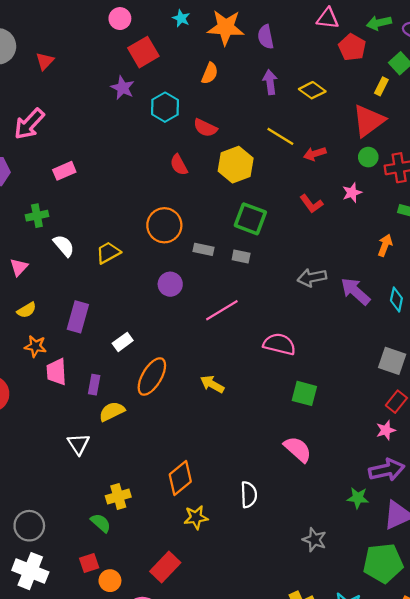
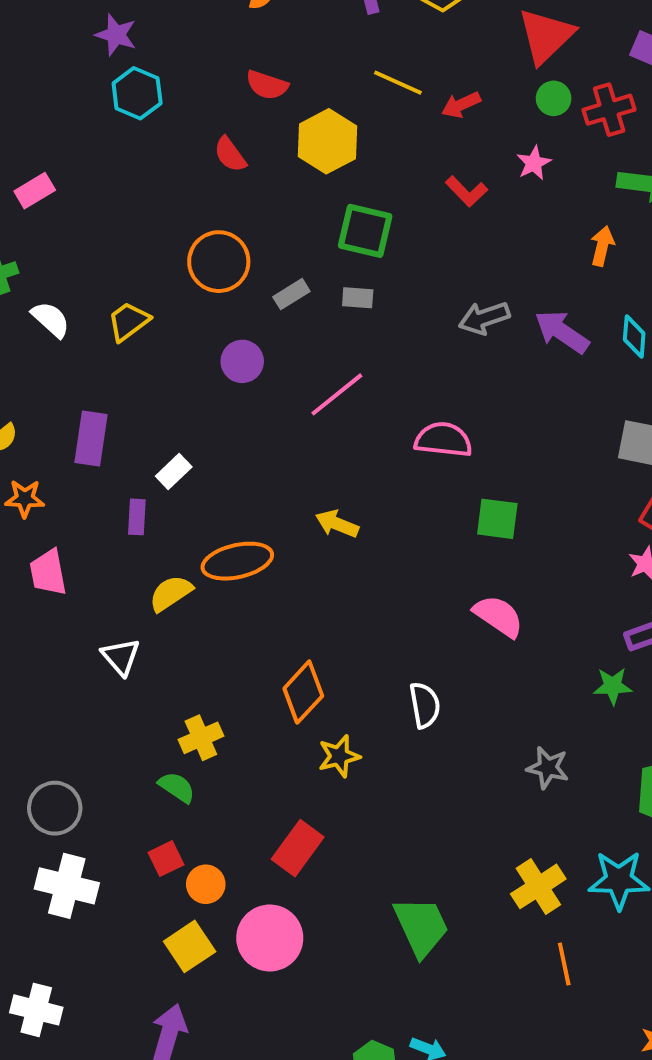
cyan hexagon: (165, 107) -> (137, 93), moved
gray rectangle: (203, 249) -> (291, 294), turned -36
pink trapezoid: (56, 372) -> (48, 572), moved
orange ellipse: (152, 377) -> (237, 561), moved, turned 54
purple rectangle: (94, 385) -> (137, 517), moved

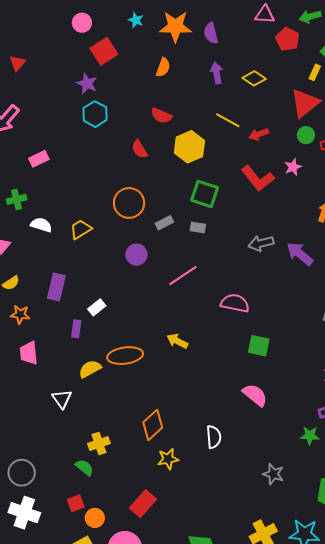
red L-shape: (467, 191) -> (258, 178), size x1.6
white semicircle: (51, 319) -> (41, 225), turned -30

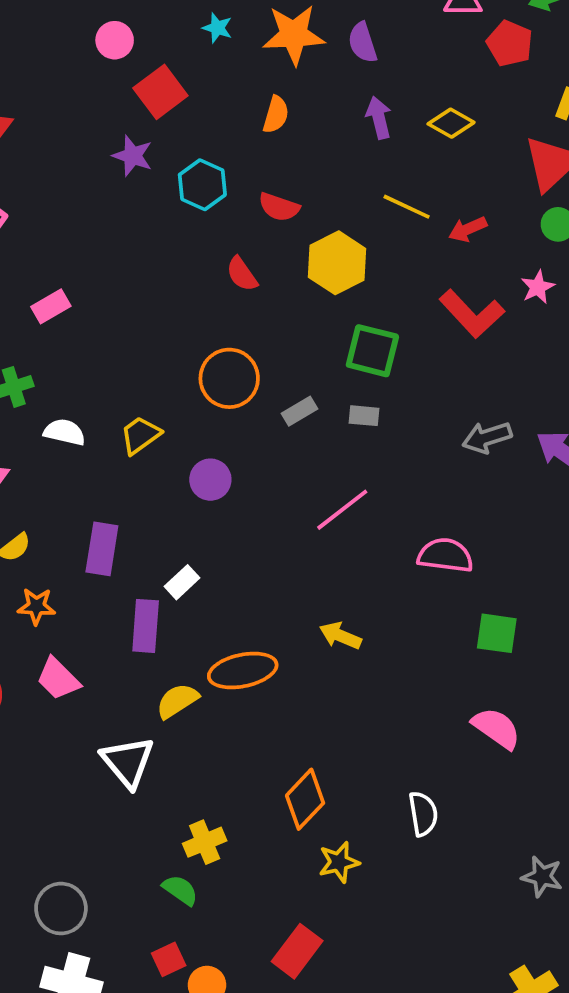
cyan hexagon: (95, 114) -> (202, 185), moved
purple circle: (136, 255) -> (210, 480), moved
purple rectangle: (76, 329) -> (146, 626), size x1.5
pink trapezoid: (29, 353) -> (58, 679), turned -35
white triangle: (62, 399) -> (128, 762), size x1.4

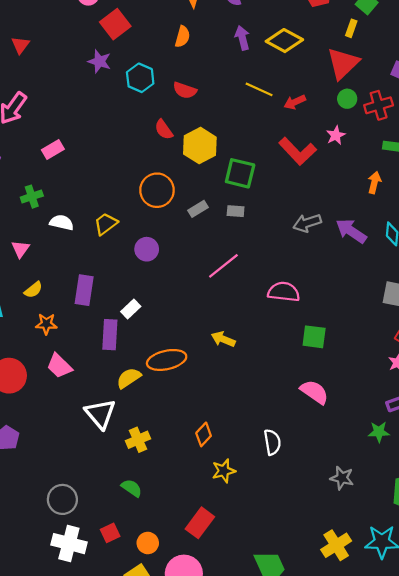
yellow diamond: (451, 123) -> (284, 41), size x1.4
yellow hexagon: (337, 263) -> (200, 146), moved
orange diamond: (305, 799) -> (204, 434), size x0.7
yellow cross: (205, 842) -> (138, 440), moved
red square: (169, 959) -> (110, 533), moved

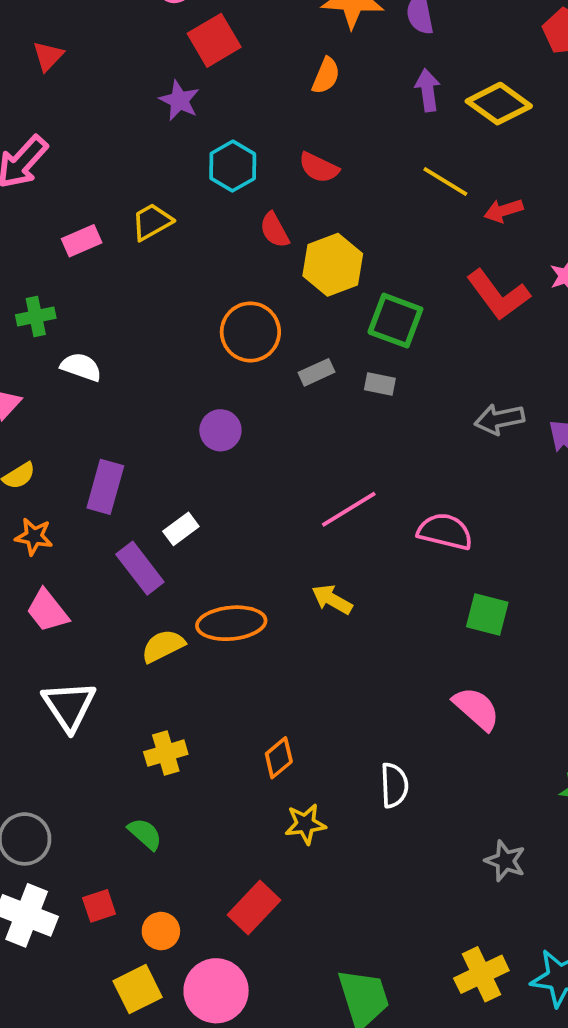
cyan hexagon: (140, 78) -> (233, 166), moved
yellow trapezoid: (106, 224) -> (152, 222), moved
pink line: (223, 266) -> (349, 509), moved
purple rectangle: (110, 335) -> (140, 568), turned -48
white triangle: (100, 414) -> (69, 706), moved

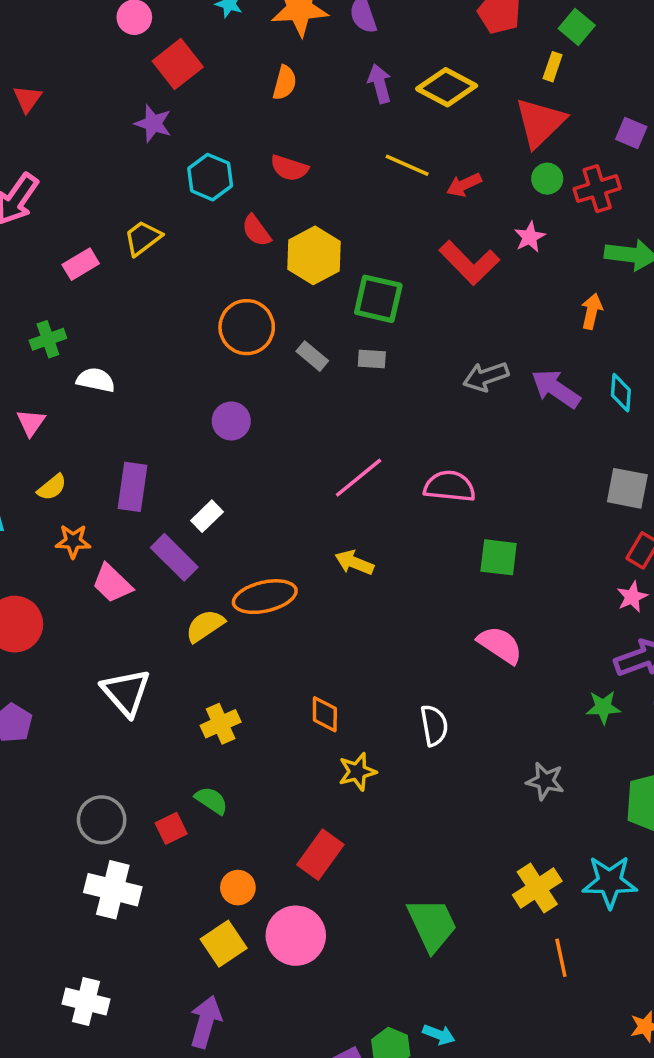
gray rectangle: (316, 372) -> (312, 356), turned 72
pink trapezoid: (47, 611) -> (112, 583), moved
orange diamond: (279, 758) -> (325, 714), turned -42
red square: (99, 906) -> (171, 828), moved

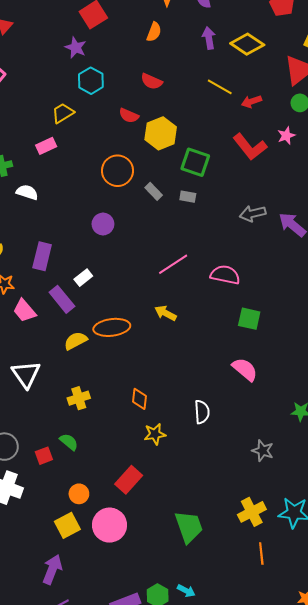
cyan hexagon: (210, 177) -> (91, 81), moved
red semicircle: (256, 231) -> (129, 116), turned -36
pink rectangle: (81, 264) -> (46, 146), moved

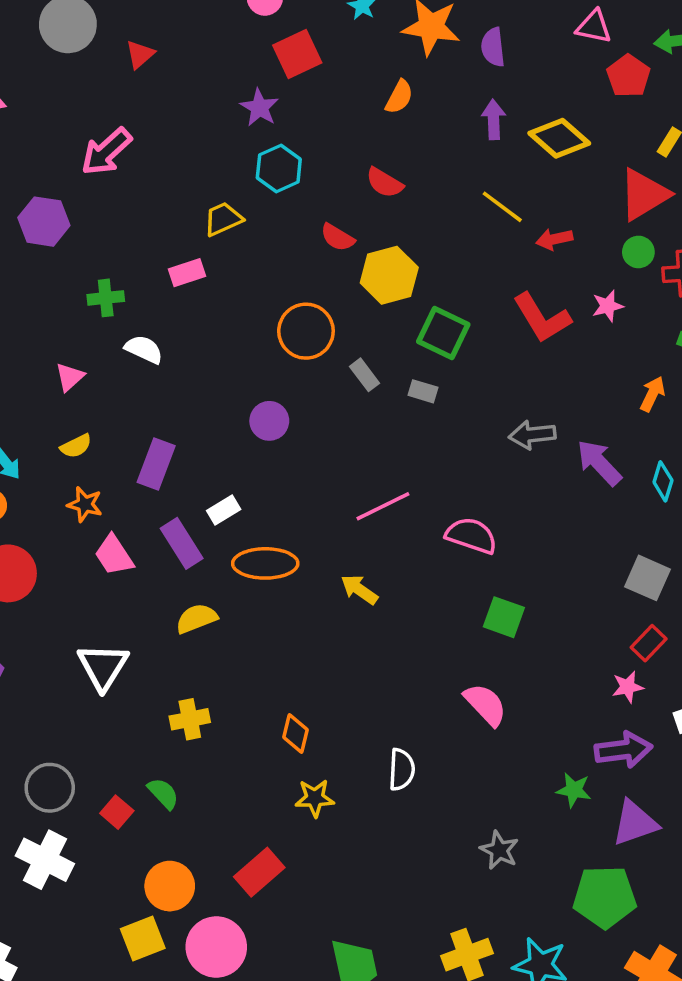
orange ellipse: (112, 327) -> (265, 563), moved
red square: (44, 456) -> (117, 812), turned -36
orange circle: (79, 494) -> (170, 886), size x1.4

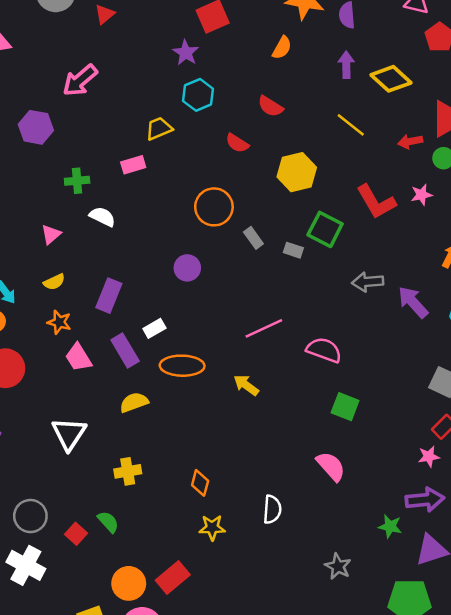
red arrow: (554, 239) -> (410, 141), moved
yellow hexagon: (389, 275) -> (297, 172), moved
green square: (443, 333) -> (325, 229), moved
orange circle: (170, 886) -> (129, 583), moved

